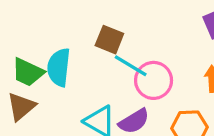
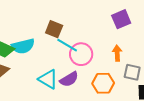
cyan semicircle: (59, 67) -> (23, 46), turned -110

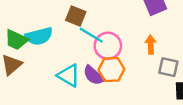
purple semicircle: (69, 79) -> (94, 75), turned 72
orange hexagon: (103, 83) -> (111, 70), moved

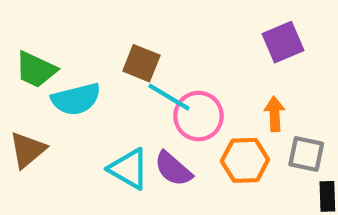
green trapezoid: (16, 40) -> (36, 70), moved
orange hexagon: (111, 70) -> (245, 160), moved

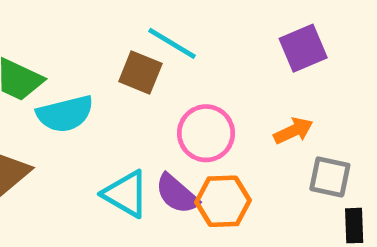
cyan line: (169, 97) -> (172, 43), moved
orange arrow: (275, 114) -> (293, 131), turned 68
orange hexagon: (245, 160) -> (223, 201), moved

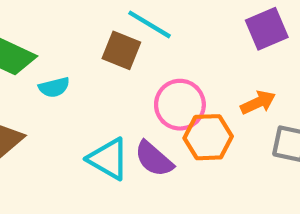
cyan semicircle: (65, 114) -> (54, 87), size x0.6
orange hexagon: (223, 201) -> (208, 137), moved

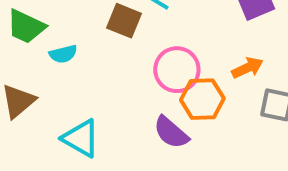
cyan triangle: (108, 159) -> (81, 138), moved
purple semicircle: (154, 159) -> (171, 132), moved

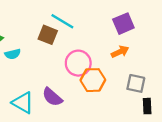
orange arrow: (247, 68) -> (120, 52), moved
purple semicircle: (171, 132) -> (52, 97), moved

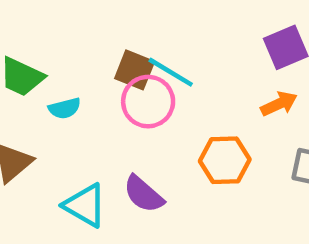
cyan line: (62, 21) -> (171, 72), moved
pink circle: (78, 63) -> (148, 102), moved

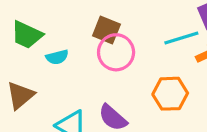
cyan line: (171, 72) -> (181, 38), moved, turned -48

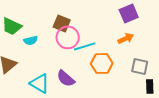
cyan line: (181, 38) -> (85, 46), moved

